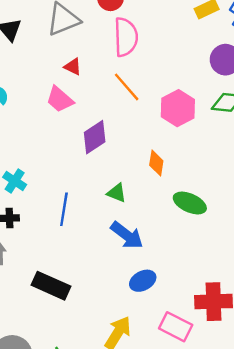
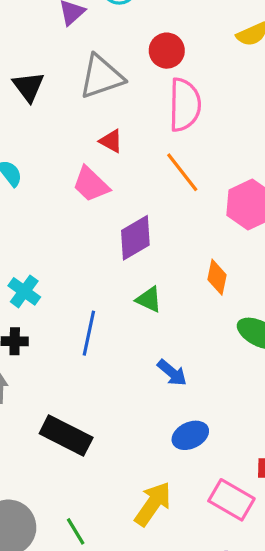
green triangle: (117, 193) -> (149, 300), moved
blue arrow: (127, 235) -> (172, 373), size x0.7

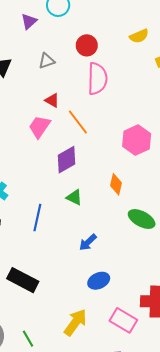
gray triangle: (101, 77) -> (47, 61), size x0.6
orange line: (182, 172) -> (78, 122), moved
pink trapezoid: (91, 184) -> (40, 127), turned 80
blue arrow: (172, 373) -> (88, 242), turned 96

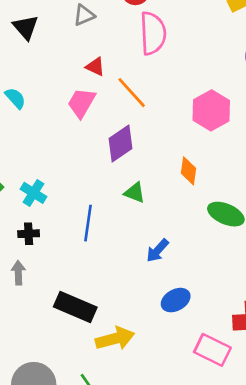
yellow arrow: (75, 322) -> (115, 339), moved, turned 44

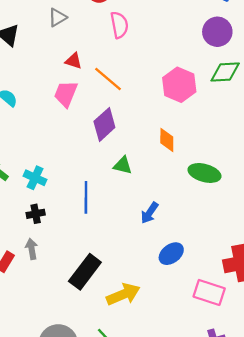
pink semicircle: (153, 33) -> (119, 25), size x0.7
black rectangle: (75, 307) -> (85, 272), turned -68

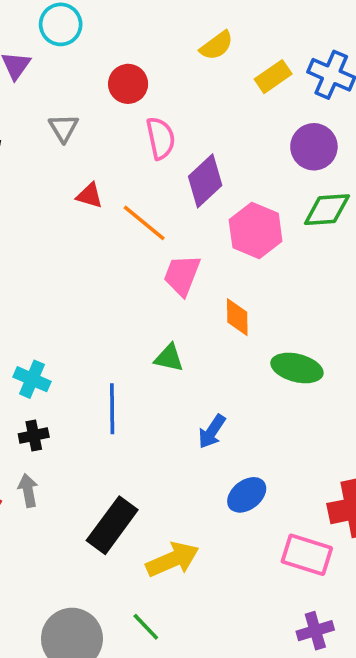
gray triangle: (57, 17) -> (64, 128), turned -30
pink trapezoid: (66, 94) -> (182, 275), moved
purple diamond: (104, 124) -> (205, 181), moved

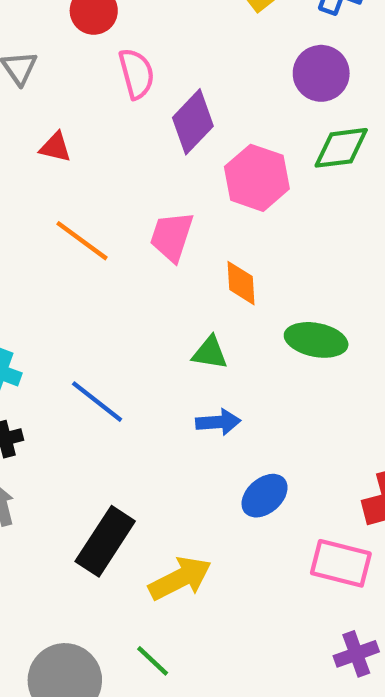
orange line: (144, 223) -> (82, 241), moved
green triangle: (169, 358) -> (210, 353), moved
blue line: (112, 409) -> (97, 402), turned -48
blue arrow: (212, 432) -> (218, 422), turned -124

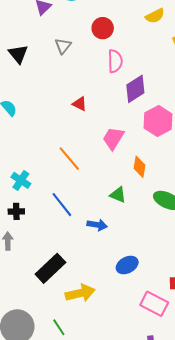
red triangle: (55, 147) -> (80, 104), moved
orange line: (82, 241) -> (69, 159), moved
blue arrow: (218, 422) -> (97, 225), moved

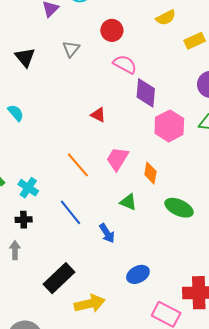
pink semicircle: (115, 61) -> (125, 64), turned -60
purple diamond: (135, 89) -> (146, 93), turned -52
red triangle: (80, 104) -> (98, 115), moved
pink trapezoid: (113, 138) -> (117, 159), moved
blue arrow: (97, 225) -> (107, 233), turned 48

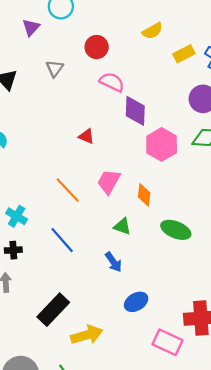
blue arrow: (107, 233) -> (113, 262), moved

